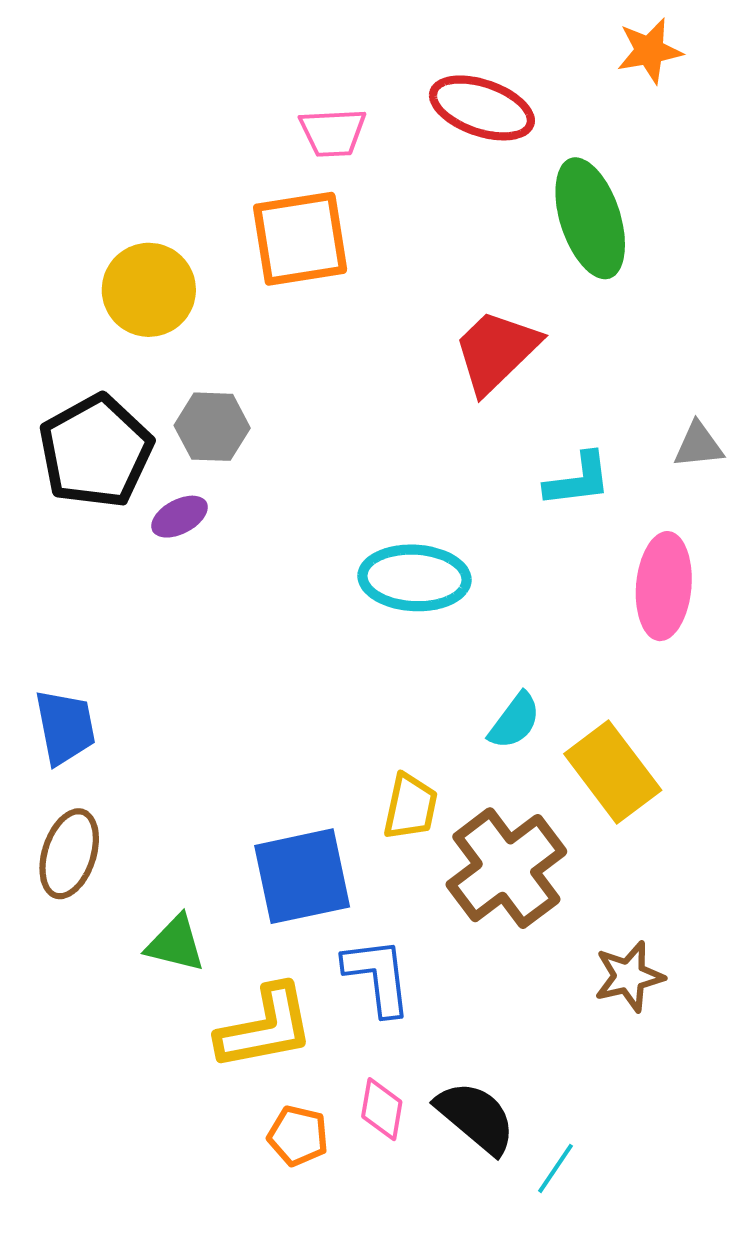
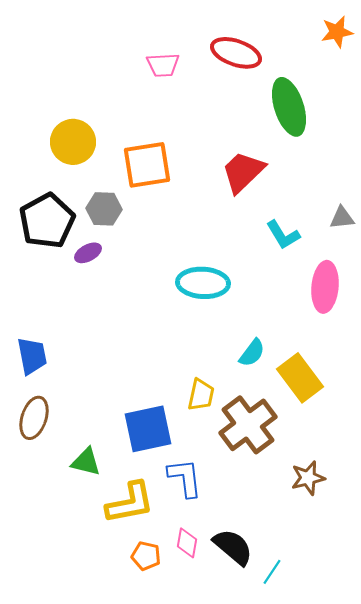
orange star: (649, 51) -> (337, 32), moved
orange square: (300, 239) -> (147, 165), moved
cyan L-shape: (578, 480) -> (283, 235), turned 66

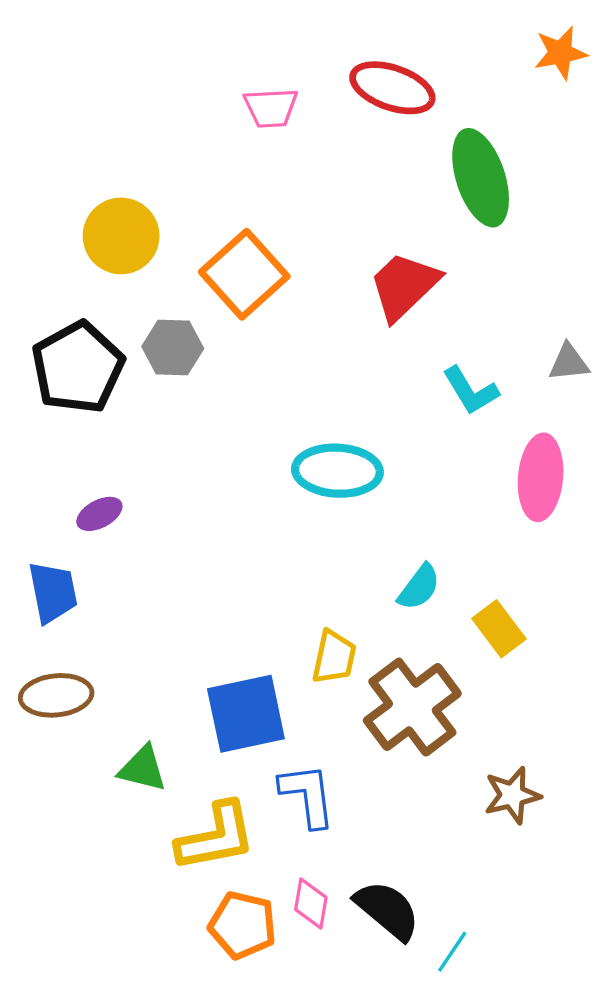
orange square: (147, 165) -> (244, 274), turned -33
purple ellipse: (88, 253) -> (99, 514), moved
yellow rectangle: (300, 378) -> (499, 629), size x0.7
brown ellipse: (34, 418) -> (56, 695), turned 66
orange pentagon: (146, 556) -> (243, 925), size x1.4

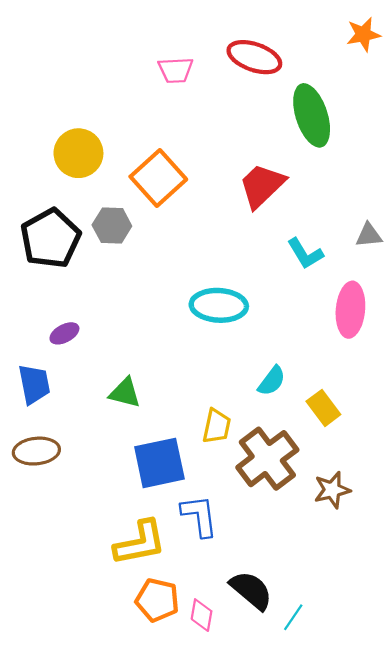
green triangle: (143, 769) -> (125, 393), moved
brown star: (512, 795) -> (332, 490), moved
pink diamond: (311, 903) -> (202, 615), moved

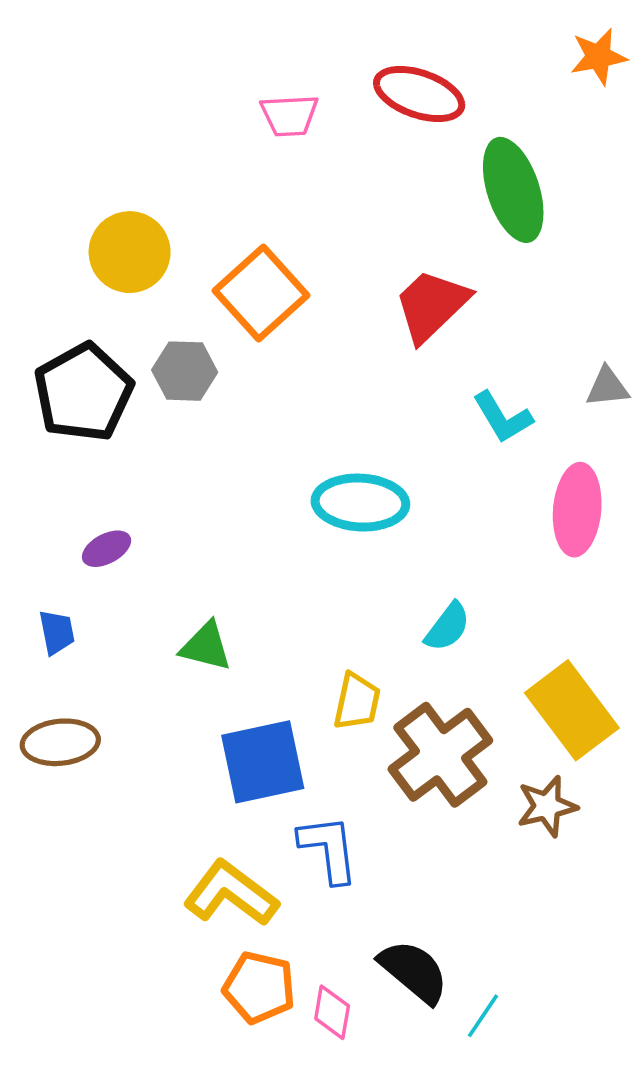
blue trapezoid: (34, 384) -> (57, 632), size x0.7
yellow rectangle: (323, 408) -> (572, 710), moved, size x1.6
yellow L-shape: (140, 543) -> (231, 893), turned -132

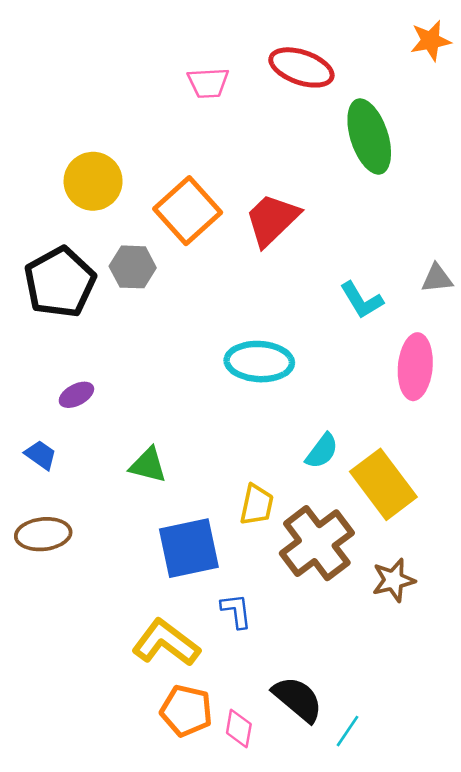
red trapezoid: (432, 305) -> (272, 220), moved
blue trapezoid: (57, 632) -> (41, 455), turned -44
yellow rectangle: (572, 710) -> (383, 484), moved
blue L-shape: (328, 849) -> (236, 611), size x0.7

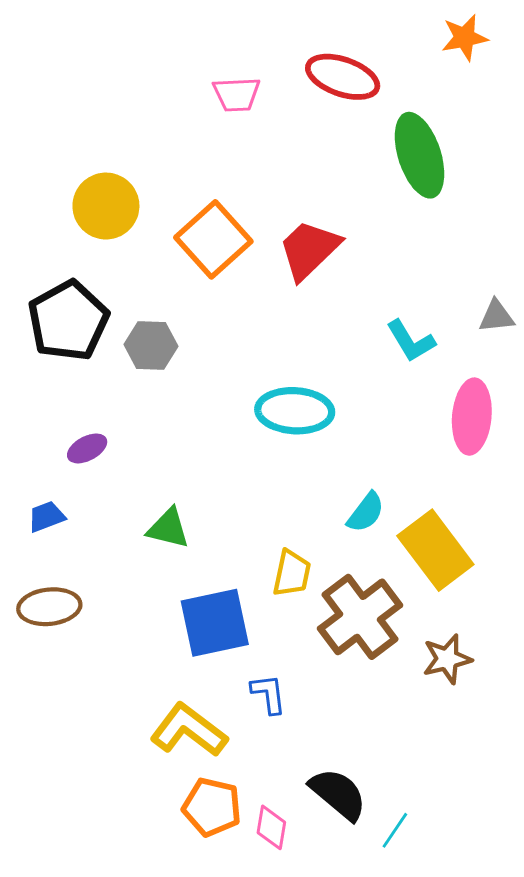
orange star: (431, 41) -> (465, 38), moved
gray hexagon: (133, 267) -> (151, 345), moved
blue trapezoid: (41, 455) -> (46, 517), turned -56

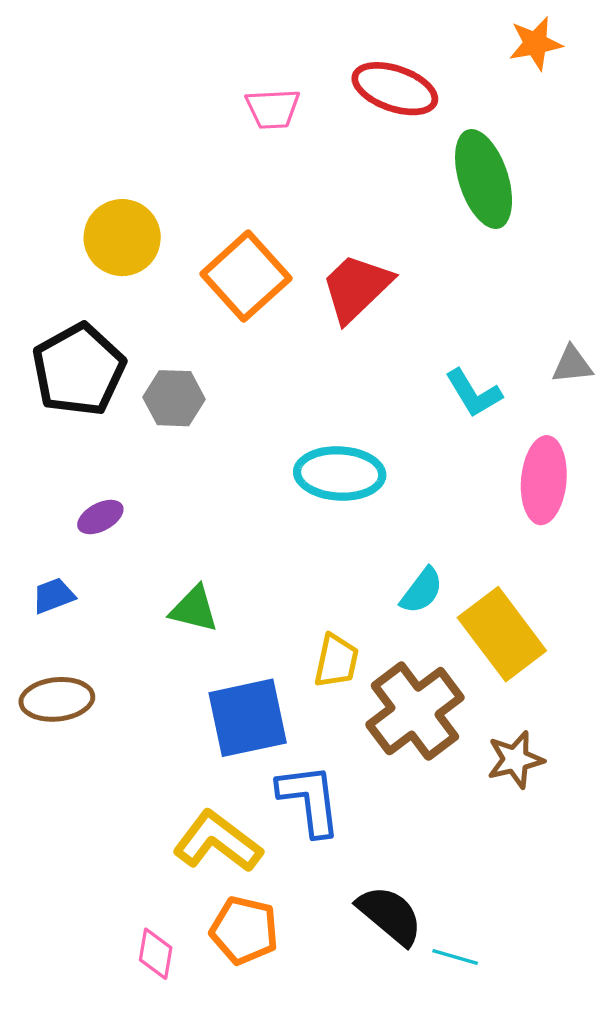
blue L-shape: (269, 694) -> (310, 800), size x1.6
pink diamond: (271, 827) -> (156, 954), moved
cyan line: (395, 830) -> (455, 957), turned 72

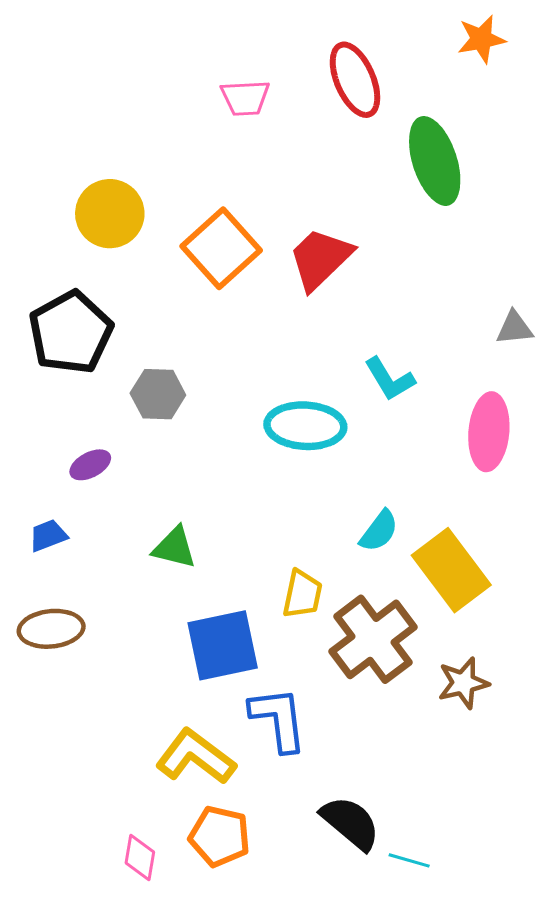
red ellipse: (395, 89) -> (355, 80), turned 48
cyan L-shape: (474, 393) -> (390, 379), moved
gray hexagon: (174, 398) -> (158, 394), moved

